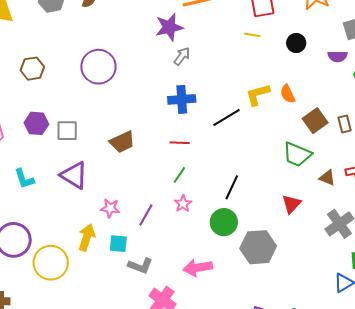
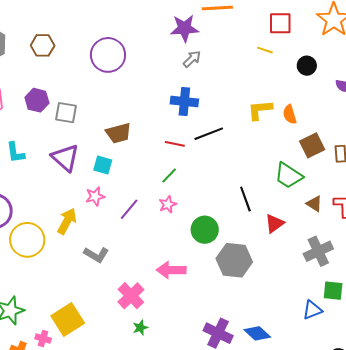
black line: (227, 117) -> (209, 134), moved
black line: (232, 187) -> (245, 199), moved, turned -55
pink star: (110, 208) -> (95, 196), turned -30
cyan square: (118, 244) -> (103, 165), moved
gray L-shape: (140, 266) -> (96, 255), moved

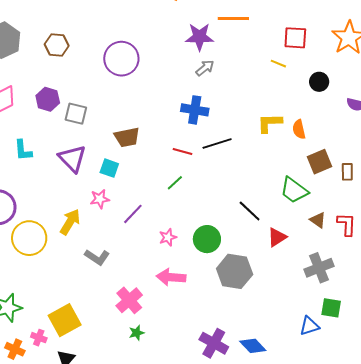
black line: (245, 199) -> (250, 211), turned -30
pink star: (168, 204) -> (168, 237), moved

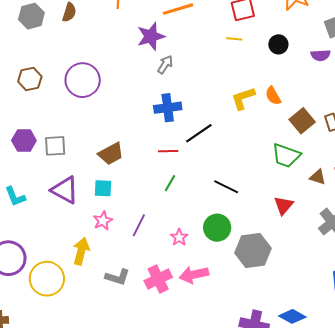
brown hexagon: (57, 45) -> (30, 79), moved
black line: (250, 211) -> (226, 187), moved
pink cross: (129, 300) -> (158, 279), moved, turned 32

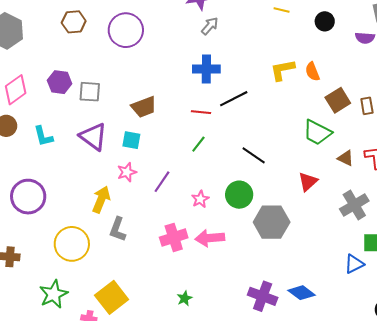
gray L-shape: (117, 277) -> (118, 229), moved, turned 85
yellow circle: (47, 279) -> (72, 244), moved

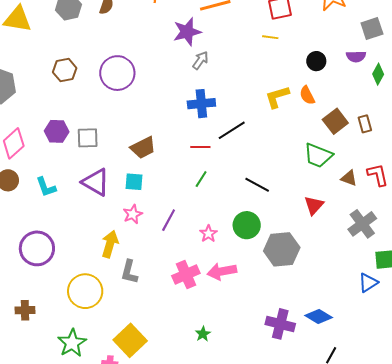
black circle: (325, 21) -> (316, 61), moved

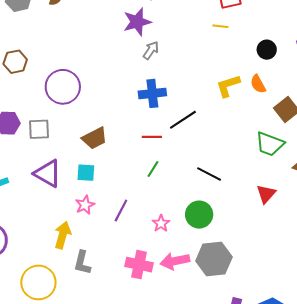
purple circle: (117, 73) -> (63, 87), moved
gray hexagon: (282, 249) -> (214, 259), moved
pink cross: (186, 274) -> (139, 265), turned 36

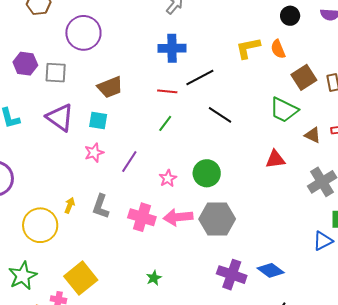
black line: (209, 174) -> (220, 115), moved
red triangle: (266, 194) -> (275, 159), turned 35
yellow arrow: (63, 235) -> (70, 205), moved, size x0.6
gray L-shape: (82, 263) -> (101, 206), moved

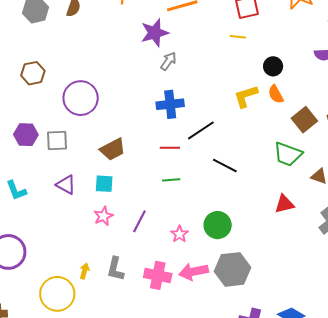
black circle: (290, 16) -> (273, 66), moved
purple triangle: (60, 118) -> (66, 185), size x0.7
green line: (165, 123) -> (171, 180), turned 54

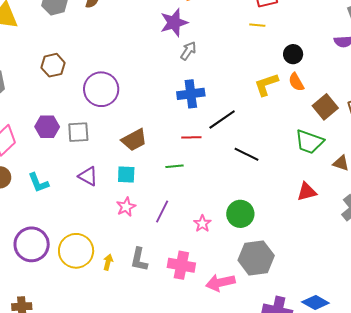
green line: (171, 180) -> (174, 166), moved
pink arrow: (194, 272) -> (220, 283), moved
yellow circle: (57, 294) -> (76, 251), moved

